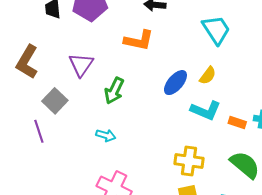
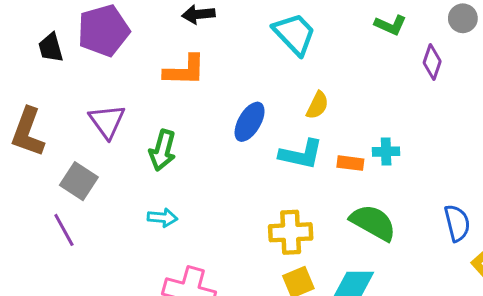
yellow semicircle: (208, 76) -> (317, 105), moved

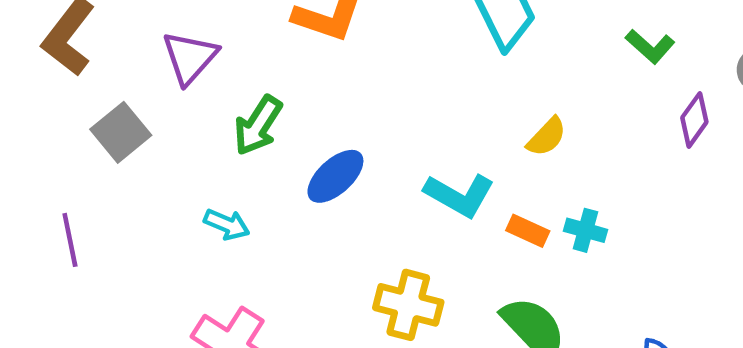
yellow semicircle: (317, 105) -> (547, 137), moved
blue ellipse: (250, 122) -> (335, 176), moved
purple line: (64, 230) -> (70, 240), moved

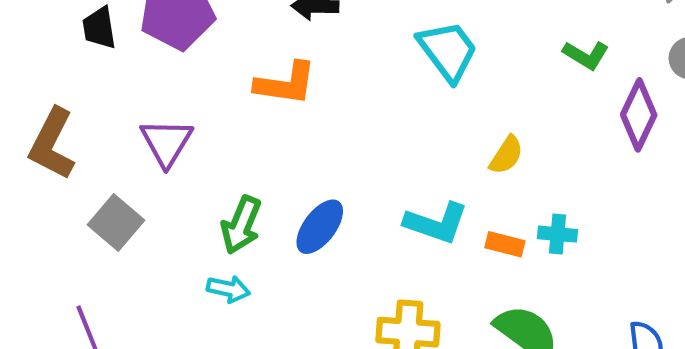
purple diamond: (694, 120) -> (639, 115), size x1.4
green arrow: (258, 125) -> (241, 225), moved

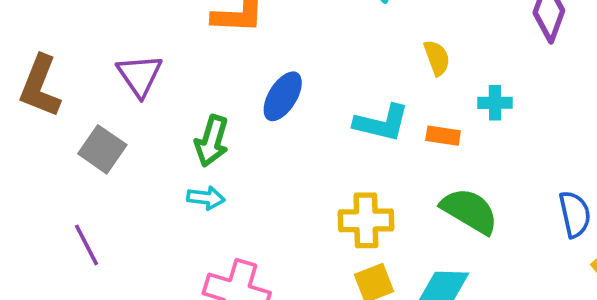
yellow semicircle: (506, 155) -> (437, 58), turned -48
blue ellipse: (320, 227) -> (283, 96), moved
cyan cross: (558, 234) -> (495, 103), moved

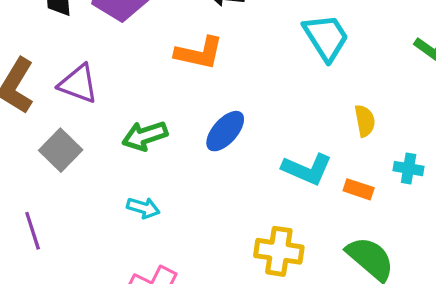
purple triangle: (140, 75) -> (78, 84), moved, turned -45
green arrow: (212, 141) -> (145, 136), moved, turned 45

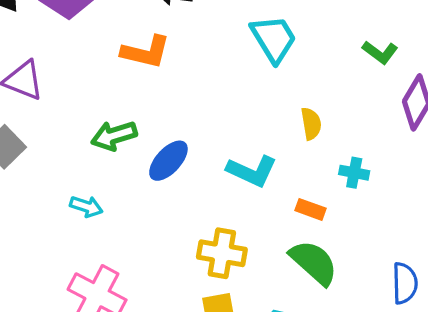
blue ellipse: (225, 131) -> (168, 161), moved
green arrow: (145, 136) -> (114, 136), moved
orange rectangle: (359, 189) -> (311, 209), moved

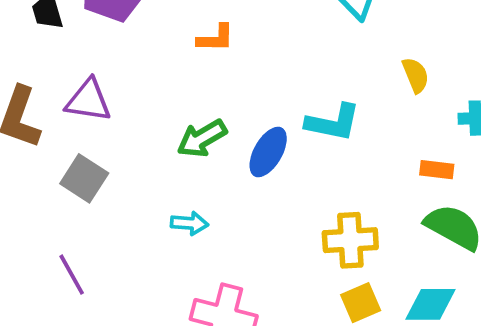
orange L-shape: (146, 52) -> (216, 38), size x0.7
cyan L-shape: (252, 171) -> (333, 123), moved

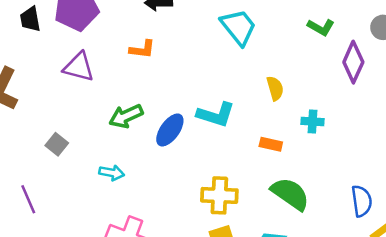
purple triangle: (88, 100) -> (79, 67), moved
orange rectangle: (437, 170) -> (271, 144), moved
gray square: (84, 178) -> (57, 144), moved, size x0.7

